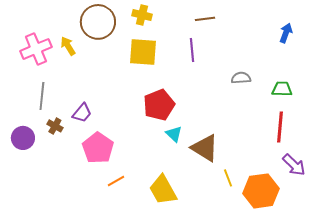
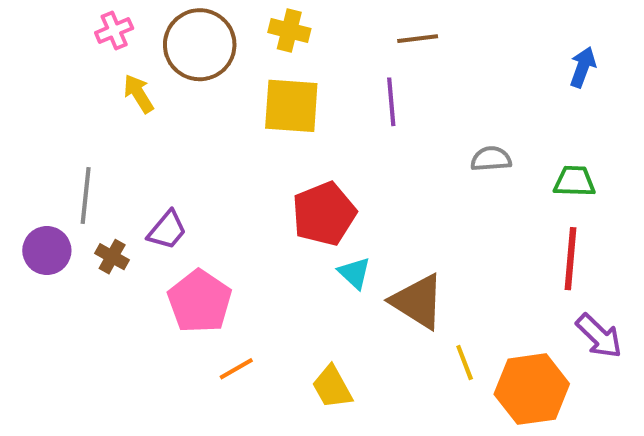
pink cross: (36, 49) -> (114, 30), moved, size x0.6
purple circle: (23, 138) -> (47, 251), moved
yellow trapezoid: (163, 190) -> (332, 387), size x0.7

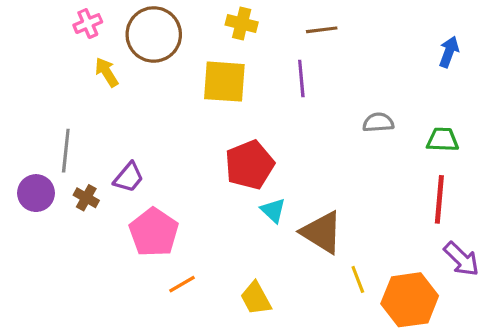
yellow cross: (289, 30) -> (242, 24), moved

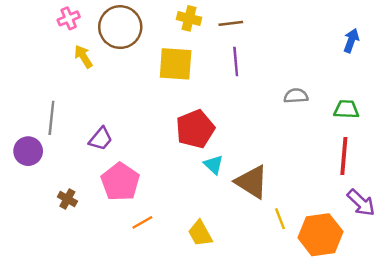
brown line: (322, 30) -> (231, 23), moved
brown cross: (86, 198) -> (67, 199), moved

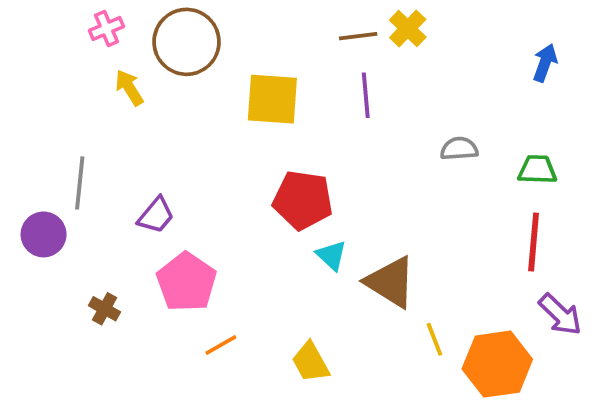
yellow cross: (189, 18) -> (408, 29), moved, turned 30
red pentagon: (195, 129) -> (303, 200), turned 30

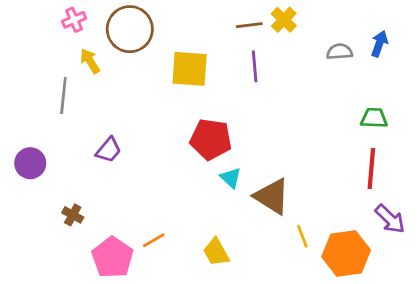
gray semicircle: (459, 149) -> (340, 52), moved
gray line: (80, 183) -> (63, 95), moved
pink pentagon: (187, 282) -> (113, 257), moved

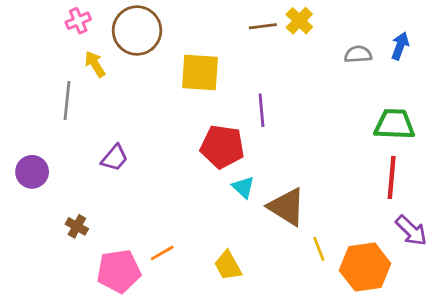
purple line: (255, 66) -> (262, 110), moved
green trapezoid: (374, 118) -> (394, 124), size x1.4
pink pentagon: (113, 257) -> (119, 271), turned 30

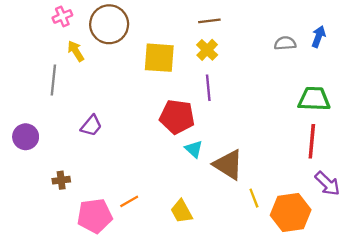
yellow cross: (299, 21) -> (207, 50), moved
brown cross: (77, 226) -> (61, 180), turned -36

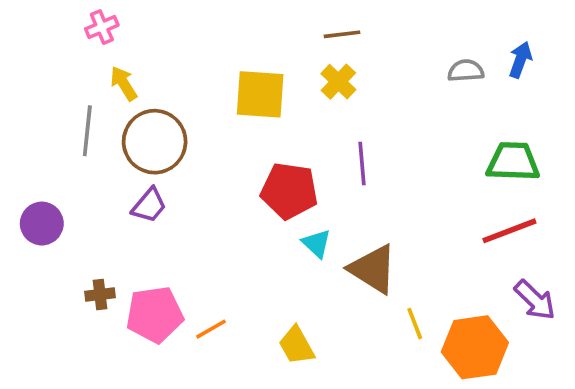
brown circle: (109, 24) -> (155, 142), moved
purple line: (208, 88) -> (362, 163), moved
red line: (312, 141) -> (509, 231), turned 64
pink pentagon: (95, 216) -> (155, 315), moved

